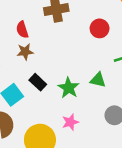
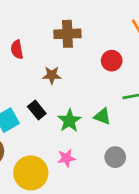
red semicircle: (22, 30) -> (17, 49), moved
brown star: (25, 52) -> (52, 75), moved

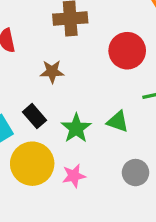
red circle: (112, 61) -> (127, 51), size x1.4
yellow circle: (31, 173) -> (32, 164), moved

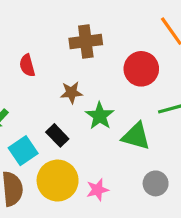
green triangle: (118, 122) -> (136, 136), size x1.4
green star: (76, 128) -> (100, 116), moved

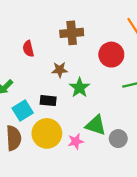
black rectangle: (57, 135) -> (48, 101), turned -42
green triangle: (136, 136) -> (96, 125), moved

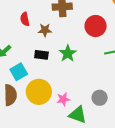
brown star: (60, 70) -> (45, 30), moved
black rectangle: (48, 101) -> (41, 55), moved
green triangle: (96, 125) -> (78, 115), moved

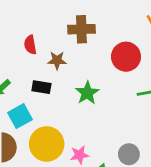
black rectangle: (41, 55) -> (41, 87), moved

